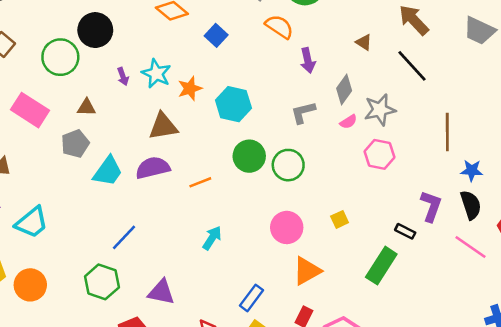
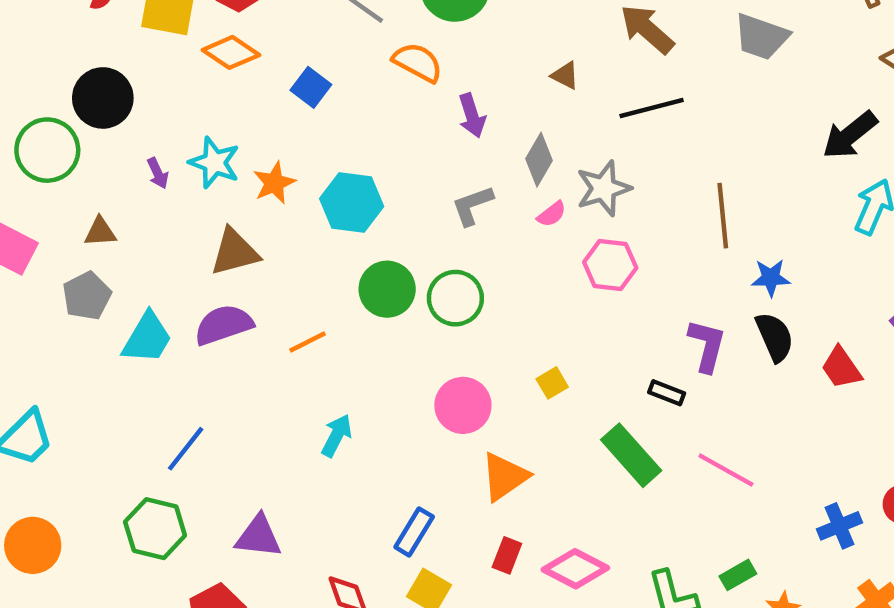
black line: (412, 66) -> (652, 108), turned -57
pink line: (471, 247) -> (726, 470), moved
green rectangle: (381, 266) -> (631, 455), turned -69

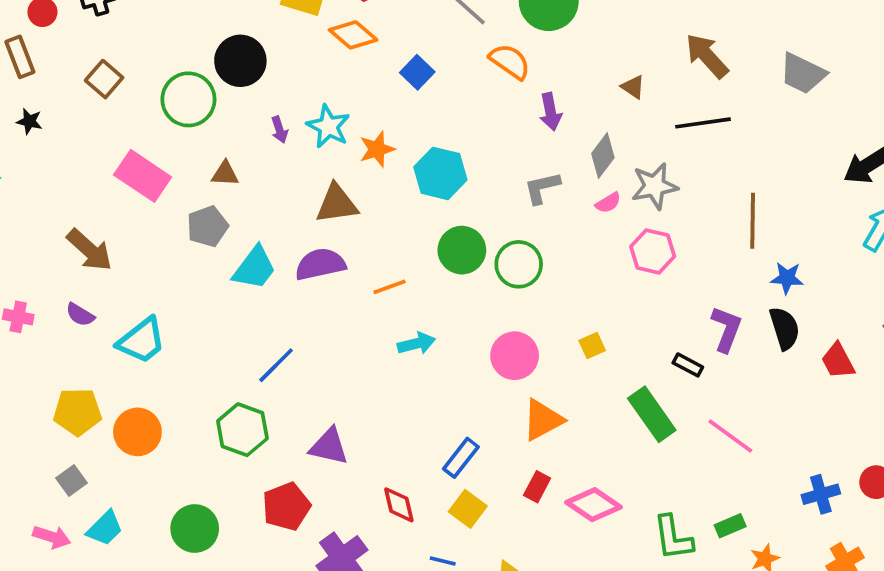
cyan arrow: (337, 435) -> (416, 344), moved, turned 42

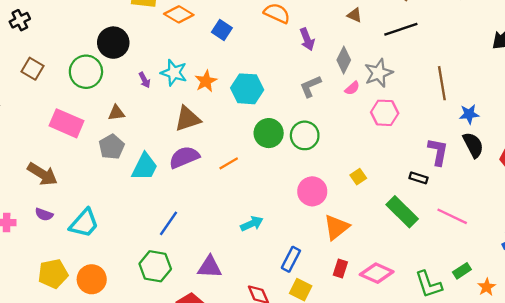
cyan arrow: (416, 344) -> (252, 224), moved

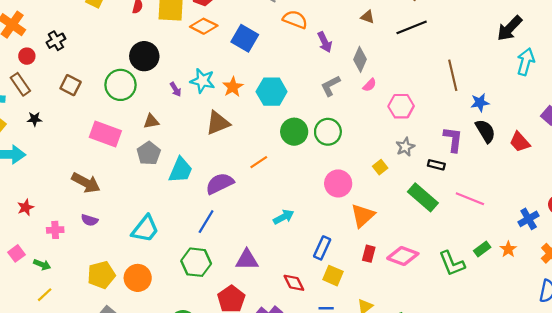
blue square: (222, 30) -> (245, 38), size x1.4
gray star: (379, 73) -> (405, 147), moved, size x0.7
purple semicircle: (184, 157) -> (220, 184), moved
cyan trapezoid: (84, 223) -> (145, 229), moved
orange star: (487, 287) -> (508, 249), moved

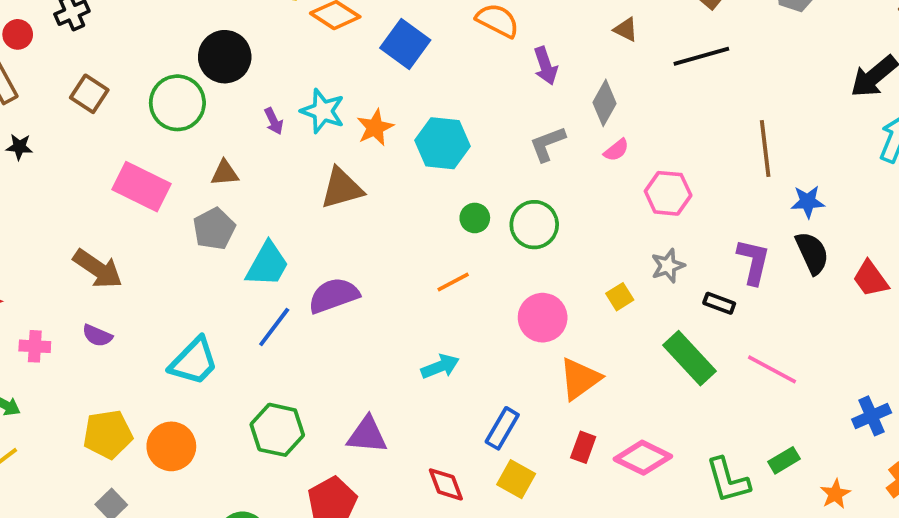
green circle: (294, 132) -> (475, 218), size x0.6
orange line: (259, 162) -> (453, 282), moved
blue line: (206, 222) -> (274, 327), moved
orange star: (508, 249) -> (835, 494), moved

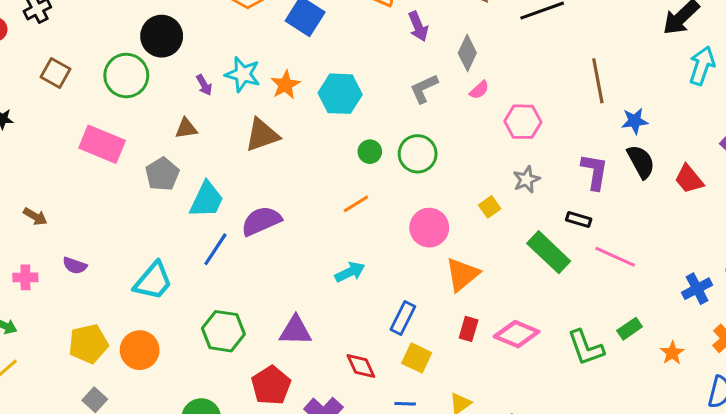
brown triangle: (225, 173) -> (186, 128), moved
brown arrow: (98, 269) -> (35, 216), moved, size x0.6
black rectangle: (719, 303) -> (579, 220), moved

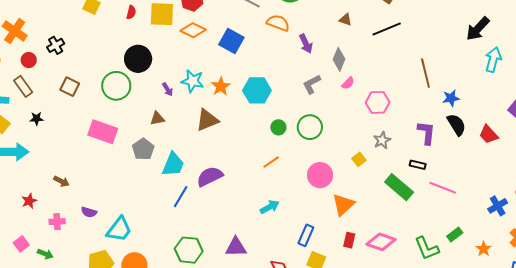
cyan trapezoid: (153, 281) -> (119, 229), moved

